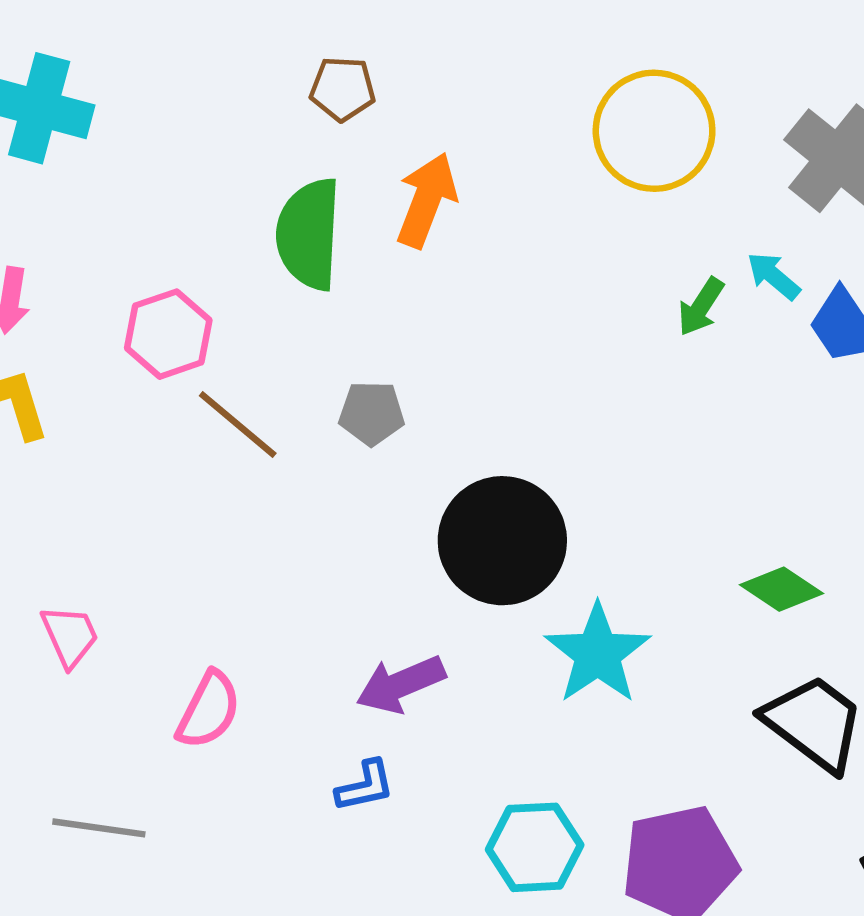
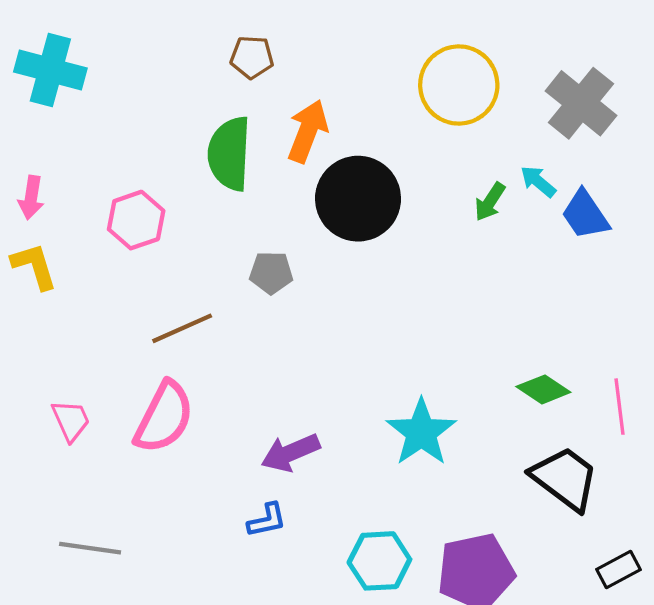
brown line: (238, 424) -> (182, 328), moved, turned -64
black circle: (502, 541) -> (358, 199), moved
pink semicircle: (209, 710) -> (164, 417), moved, size x1.4

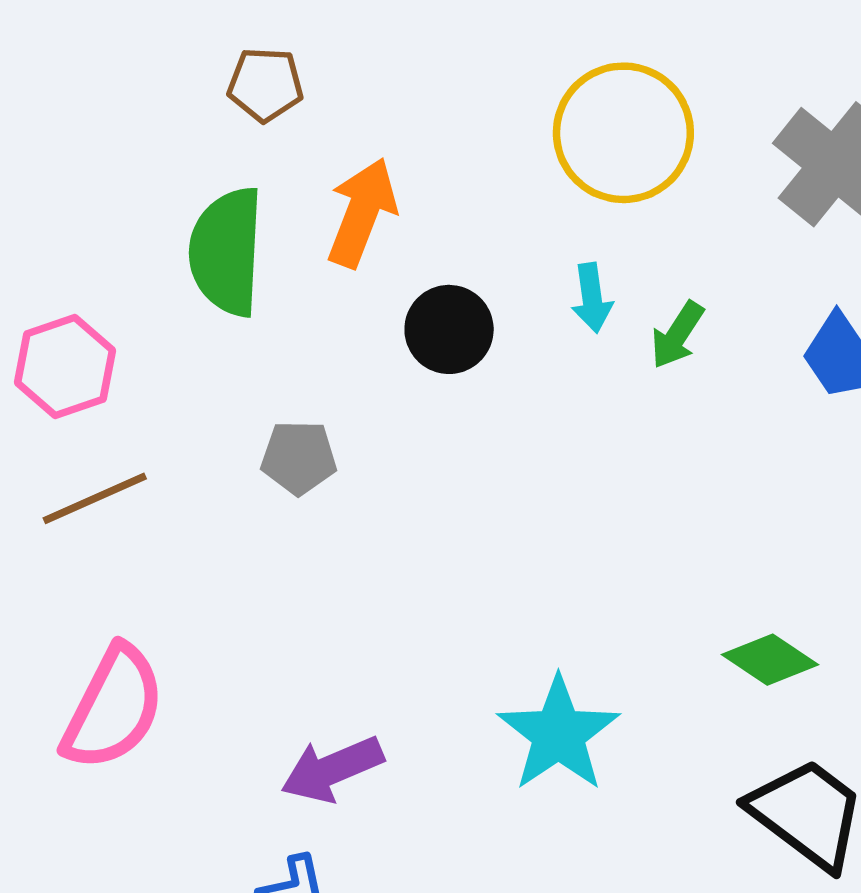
cyan arrow: (538, 181) -> (592, 298), moved, turned -138
black circle: (358, 199) -> (449, 329), size x0.6
brown line: (182, 328) -> (95, 498), moved

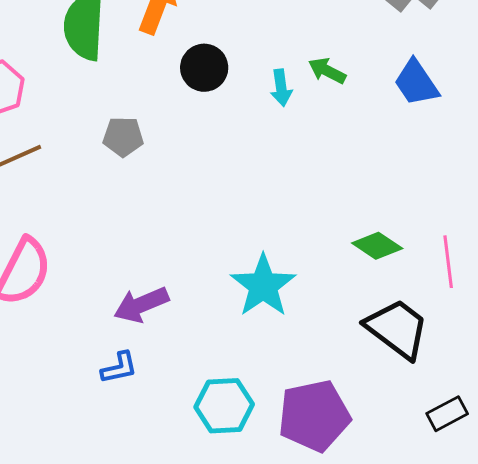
cyan arrow: (592, 298) -> (281, 88), moved
green arrow: (677, 335) -> (327, 71), turned 84

